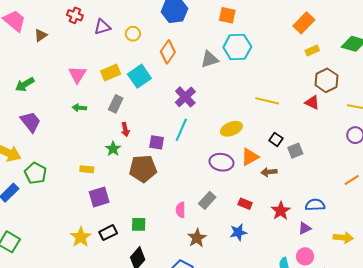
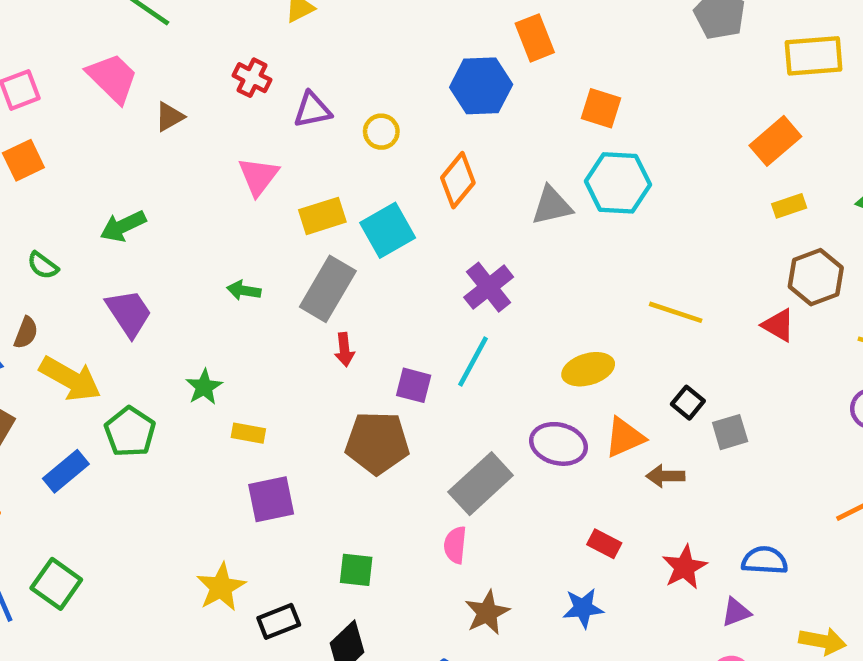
pink triangle: (77, 75) -> (258, 176), moved
gray rectangle: (116, 104) -> (328, 289), size x1.5
green star: (113, 149) -> (204, 387), moved
gray rectangle: (207, 200) -> (481, 484), moved, size x1.5
black rectangle: (108, 233) -> (279, 621), moved

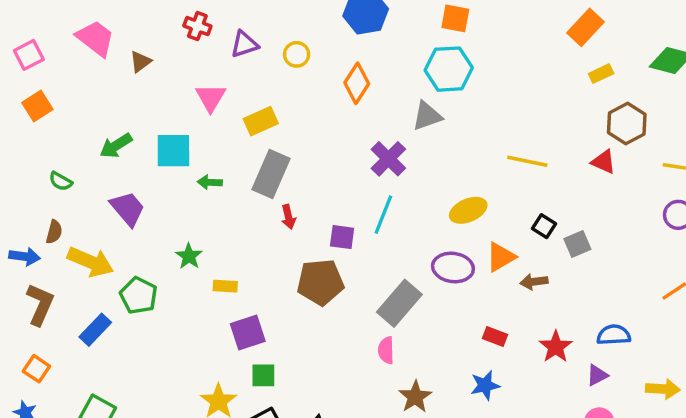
cyan hexagon: (618, 183) -> (449, 69), moved
gray triangle: (552, 206) -> (427, 116), moved
cyan square: (388, 230) -> (173, 151), moved, turned 36
green square: (356, 570) -> (263, 375), moved

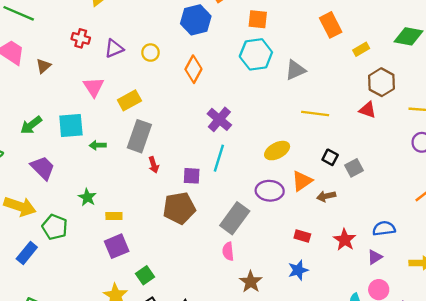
orange rectangle: (586, 27) -> (331, 25), moved, turned -65
gray triangle: (427, 116) -> (295, 70), moved
purple square: (248, 333) -> (117, 246), moved
green square: (263, 375) -> (145, 275), turned -30

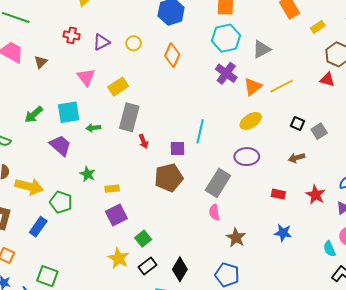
yellow line: (315, 114) -> (282, 86), turned -30
purple cross: (219, 119) -> (226, 73), moved
purple trapezoid: (43, 168) -> (60, 145), moved
orange triangle: (302, 181) -> (253, 87), moved
blue star: (298, 270) -> (283, 233), moved, turned 30

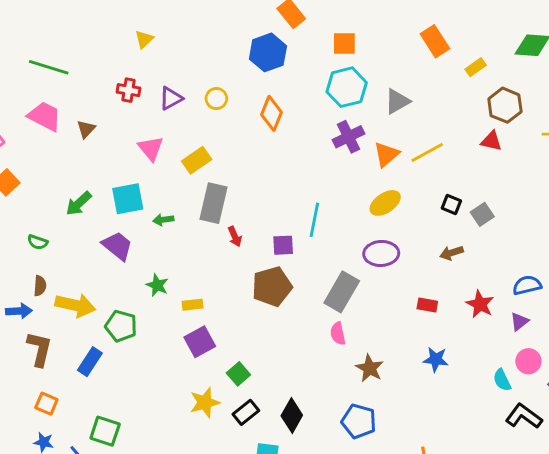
purple cross: (226, 73) -> (348, 137), turned 30
yellow star: (119, 258) -> (205, 403), turned 30

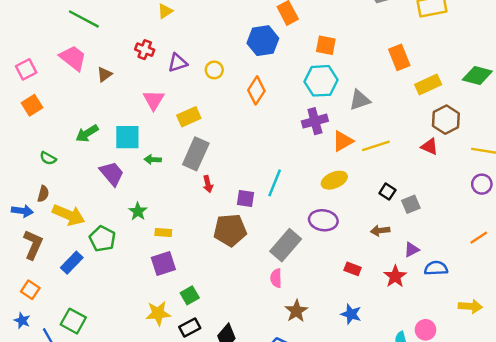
yellow rectangle: (476, 67) -> (428, 85), size x1.5
purple triangle: (519, 322) -> (412, 250), moved

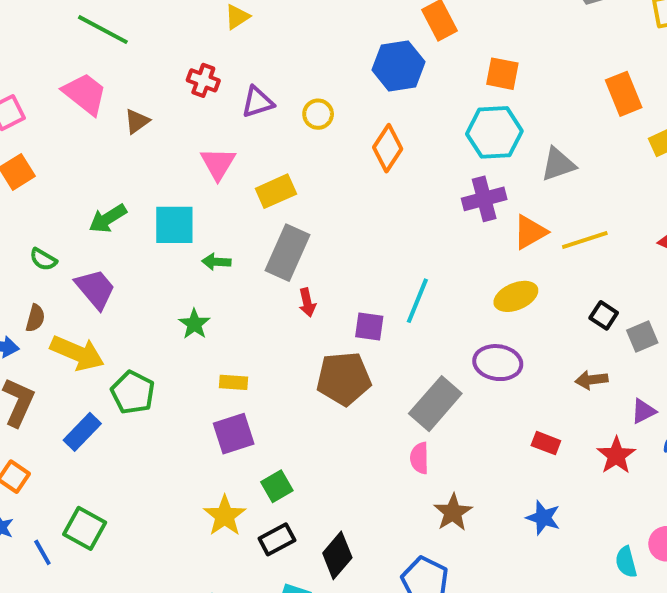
purple trapezoid: (112, 174) -> (95, 289), moved
green star: (138, 211) -> (194, 324), moved
yellow star: (158, 313) -> (225, 516), turned -30

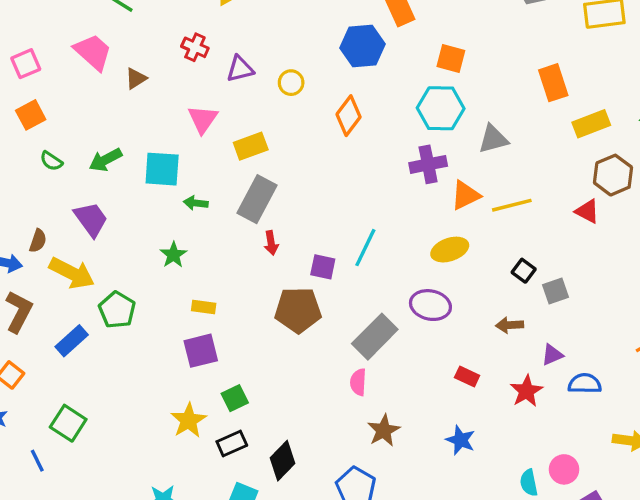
green semicircle: (43, 259) -> (51, 161), moved
blue line: (42, 552) -> (37, 461), moved

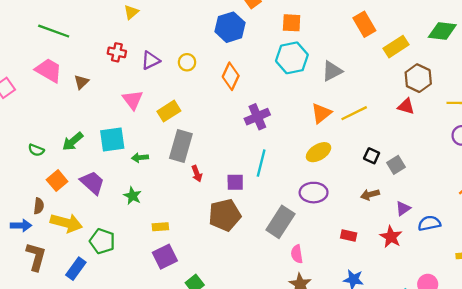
orange square: (31, 115) -> (57, 181), moved
purple cross: (428, 164) -> (257, 117), moved
purple trapezoid: (91, 219) -> (92, 183), moved
pink semicircle: (358, 382) -> (297, 254), moved

